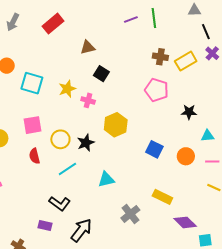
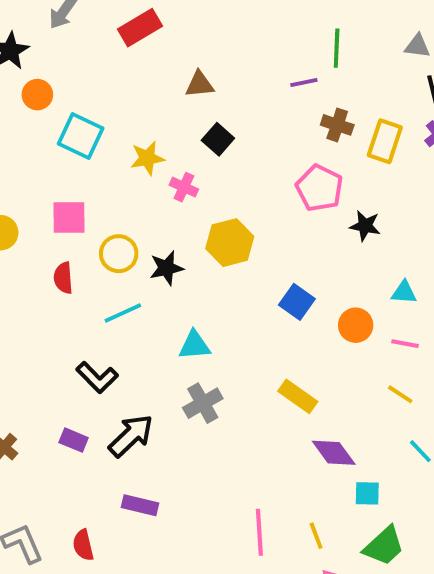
purple line: (131, 20) -> (304, 82), moved
yellow rectangle: (186, 61) -> (385, 141), turned -50
black star: (189, 112) -> (365, 226), moved
gray cross: (130, 214) -> (203, 403), moved
purple rectangle: (45, 225) -> (74, 440), moved

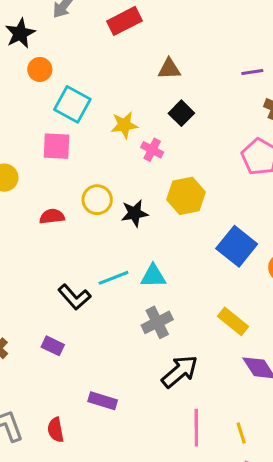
pink square: (69, 218) -> (56, 146), moved
red semicircle: (63, 278) -> (52, 216), turned 85
blue square: (297, 302) -> (237, 246), size x1.4
cyan line: (123, 313) -> (114, 278), moved
black arrow: (131, 436) -> (180, 372), moved

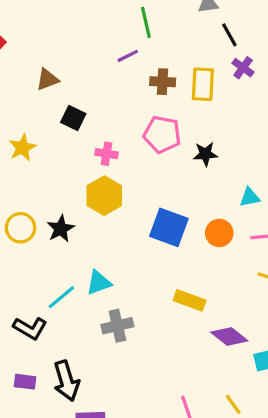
pink cross: (152, 150) -> (107, 154), moved
gray cross: (157, 322) -> (117, 326), turned 32
black arrow: (180, 372) -> (66, 381), moved, turned 132

